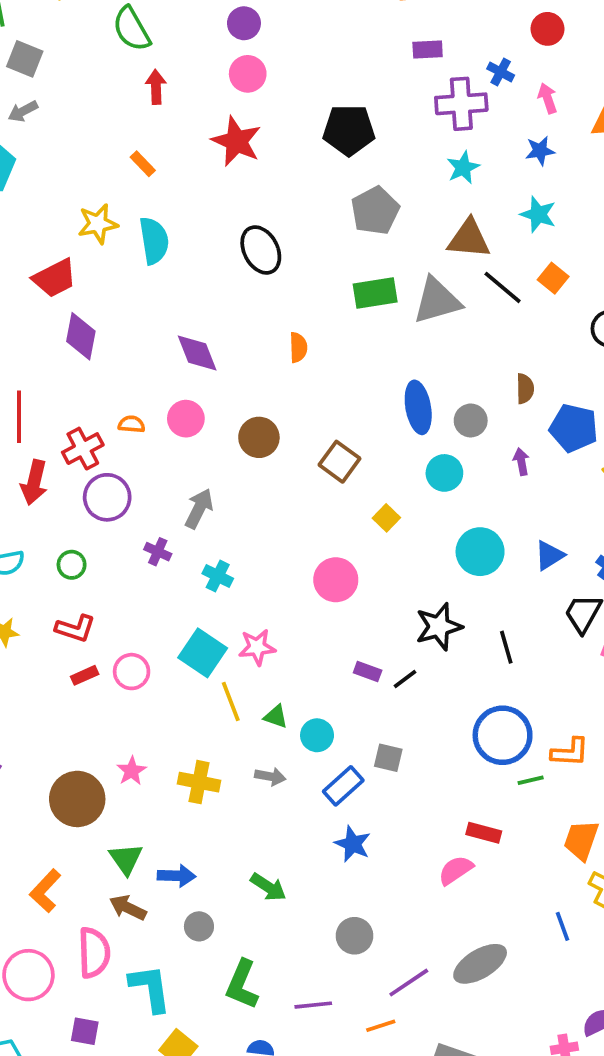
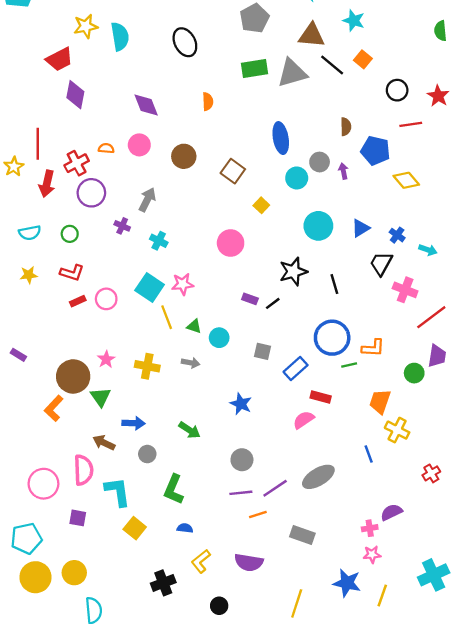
gray circle: (471, 420) -> (320, 162), moved
blue rectangle: (343, 786) -> (296, 368), moved
green triangle: (126, 859) -> (101, 397), moved
orange L-shape: (45, 891) -> (54, 408), moved
purple line: (313, 1005) -> (241, 493), moved

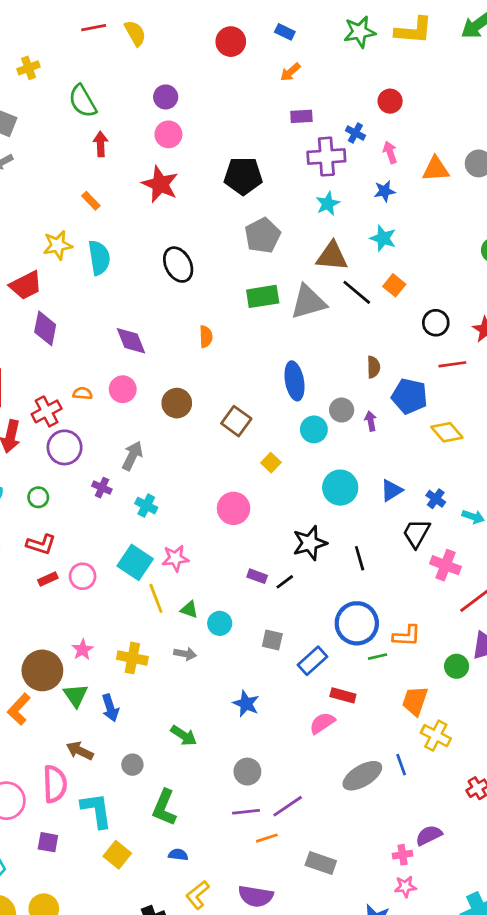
blue arrow: (134, 423) -> (110, 708), moved, turned 70
gray ellipse: (318, 477) -> (362, 776), moved

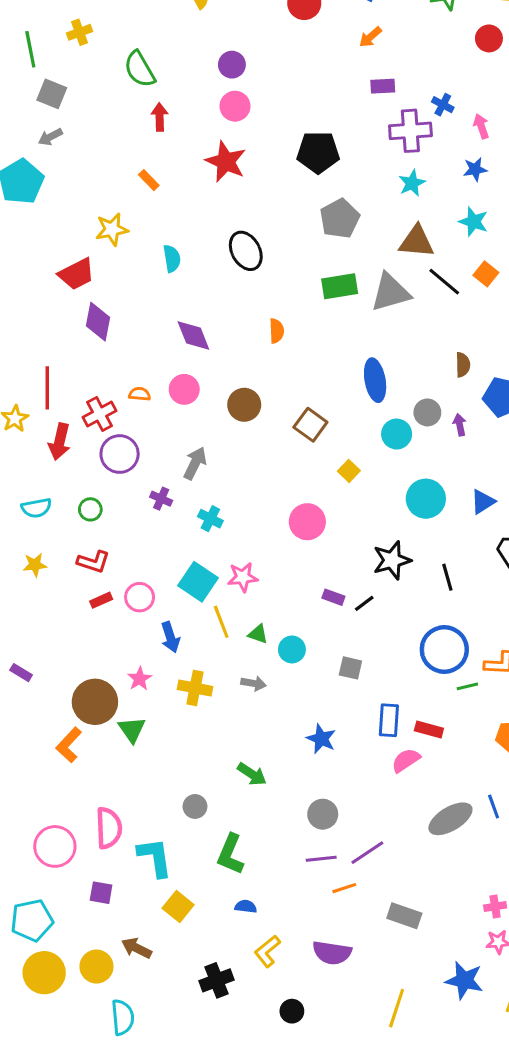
red circle: (390, 101) -> (489, 38), moved
cyan semicircle: (99, 258) -> (172, 259), moved, size x0.7
blue rectangle: (312, 661) -> (389, 720), moved, turned -44
blue arrow: (110, 708) -> (170, 637), moved
brown arrow: (80, 751) -> (136, 948), moved

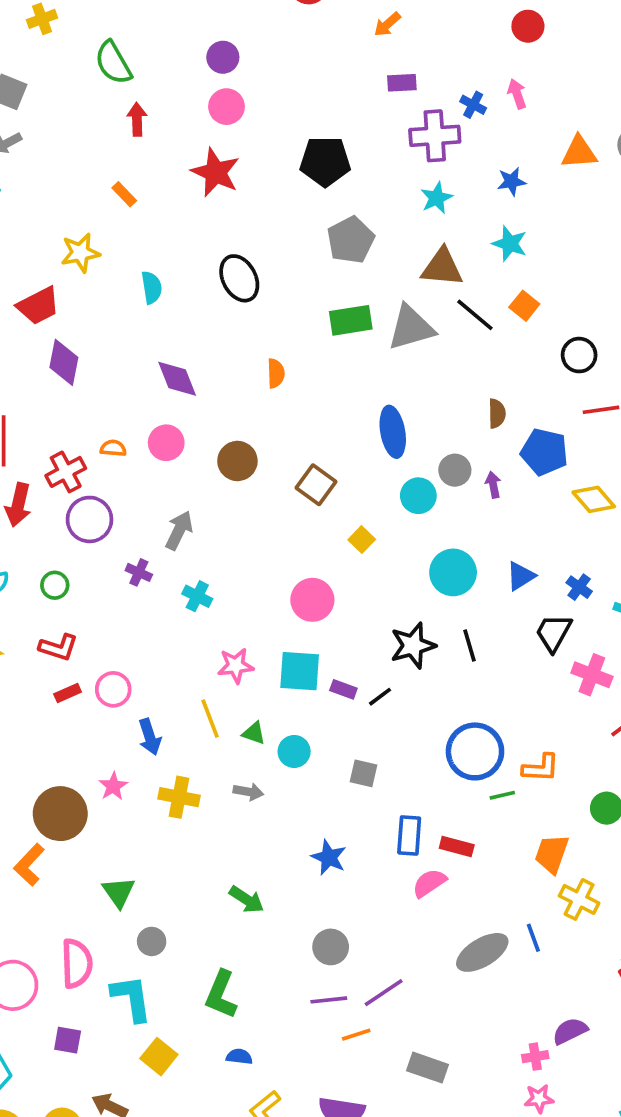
pink arrow: (481, 126) -> (517, 94), moved
black line: (447, 577) -> (469, 646), moved
cyan square: (198, 582) -> (300, 671), moved, turned -30
green triangle: (132, 730) -> (119, 892), moved
gray circle: (195, 806) -> (152, 941), moved

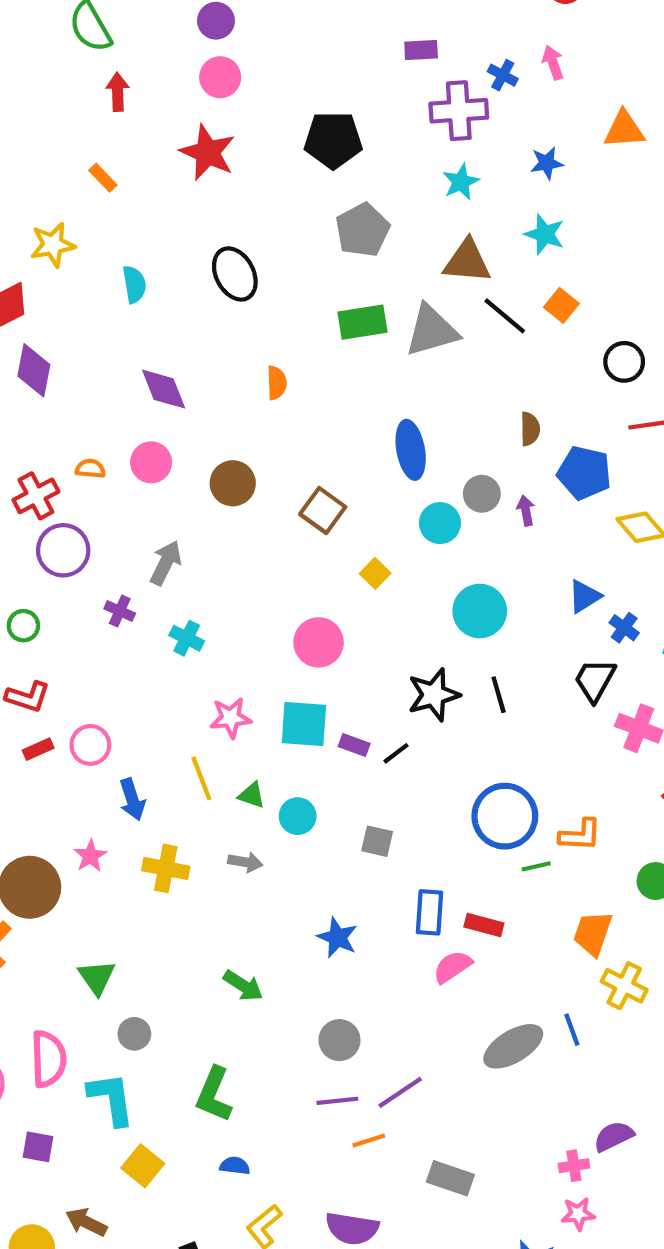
blue triangle: (521, 576) -> (584, 596), moved

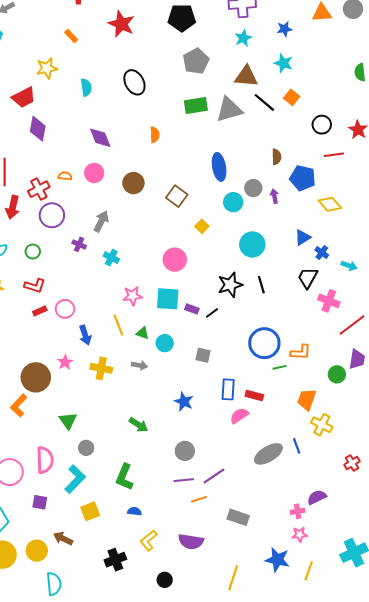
cyan L-shape: (111, 1099) -> (75, 479), turned 52
yellow square: (143, 1166) -> (90, 511), turned 30

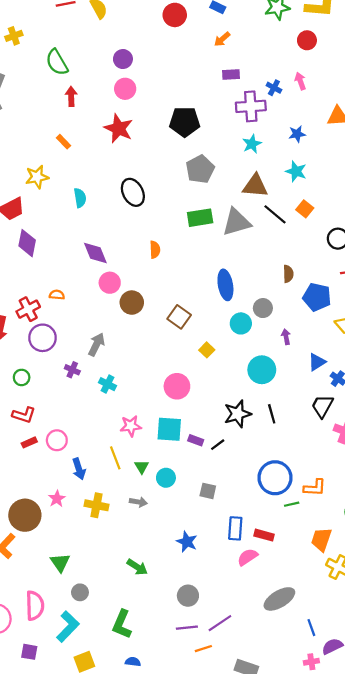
pink circle: (94, 173) -> (110, 283), moved
purple arrow: (274, 196) -> (286, 337), moved
green triangle: (143, 333) -> (142, 467), turned 40
blue line: (297, 446) -> (311, 628), moved

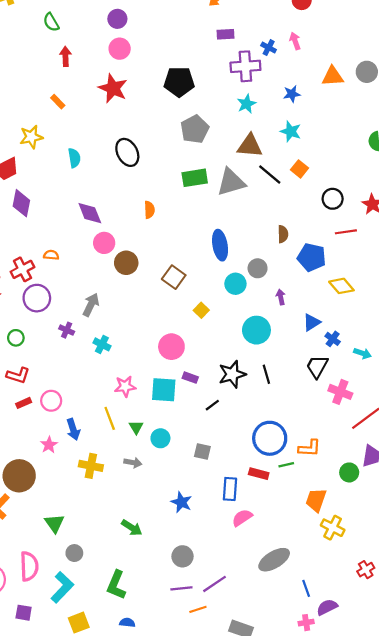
green semicircle: (57, 62) -> (51, 22), size x0.7
purple rectangle: (196, 440) -> (190, 378), moved
pink star: (57, 499) -> (49, 445), moved
red rectangle: (264, 535) -> (259, 474), moved

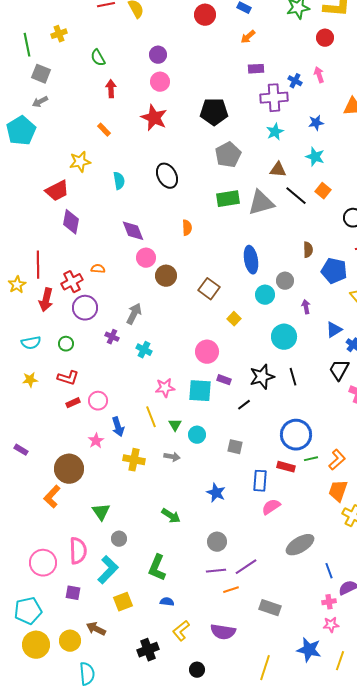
brown triangle: (250, 146) -> (278, 170), size x0.7
orange L-shape: (309, 448) -> (337, 460), moved, turned -45

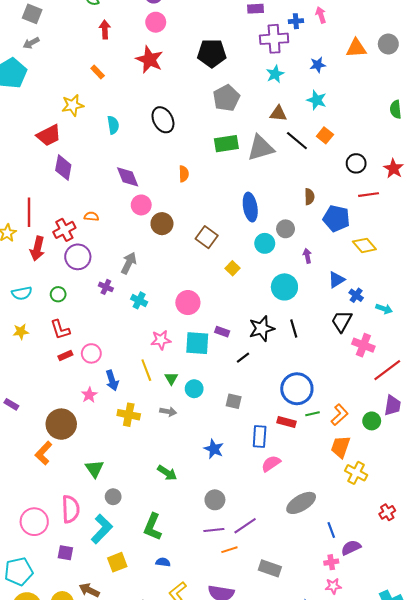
blue cross: (295, 81) -> (296, 21), turned -32
pink circle: (207, 352) -> (188, 303), moved
red L-shape: (68, 378) -> (60, 330), turned 55

